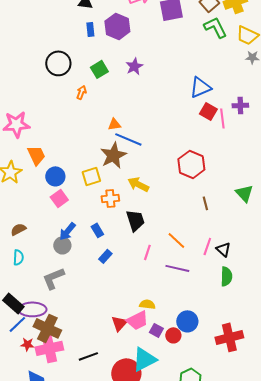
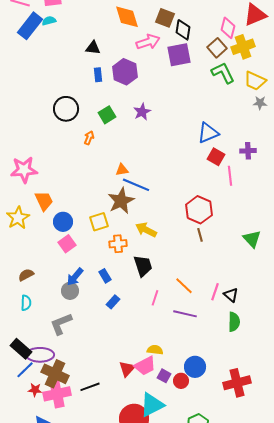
pink line: (222, 118) -> (230, 176), moved
brown line: (205, 203) -> (200, 235), moved
black line: (88, 356) -> (90, 387), moved

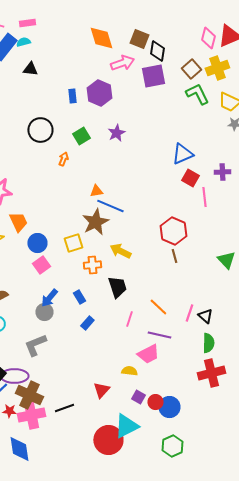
pink diamond: (228, 28) -> (208, 38), moved
black triangle: (93, 48) -> (30, 69), moved
pink trapezoid: (145, 366) -> (148, 354), moved
blue circle: (195, 367) -> (169, 407), moved
red cross: (237, 383) -> (211, 373), moved

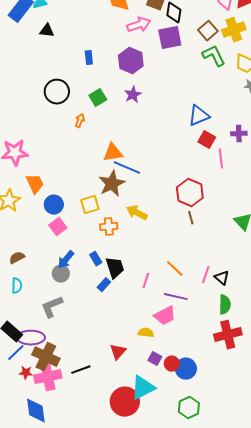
purple hexagon: (99, 93) -> (131, 61), moved
orange triangle: (96, 191) -> (113, 153), size x1.5
black trapezoid: (117, 287) -> (115, 268), moved

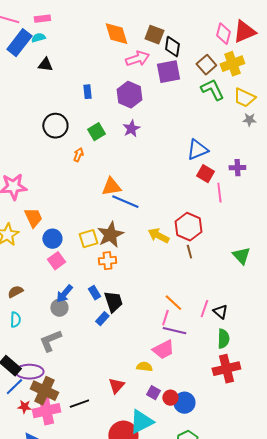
brown star: (112, 184) -> (110, 235), moved
yellow arrow: (137, 213) -> (158, 236), moved
pink line: (146, 281) -> (165, 318), moved

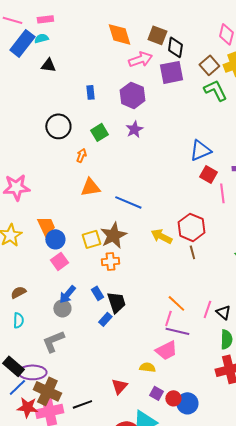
orange triangle: (111, 187) -> (90, 187), moved
orange trapezoid: (33, 218) -> (46, 226), moved
red star: (24, 407) -> (27, 407), size x1.5

